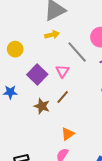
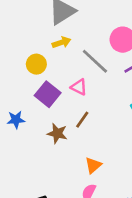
yellow circle: (15, 49) -> (36, 64), moved
pink triangle: (62, 71) -> (79, 87), turned -32

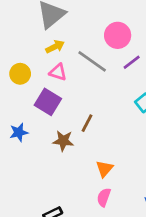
yellow circle: (36, 64) -> (20, 74), moved
pink triangle: (79, 87) -> (58, 72), moved

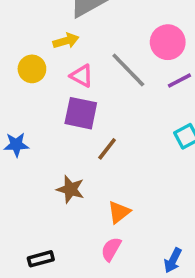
yellow arrow: (55, 47) -> (66, 41), moved
purple square: (48, 102) -> (81, 113), moved, turned -30
brown star: (63, 141) -> (70, 189), moved

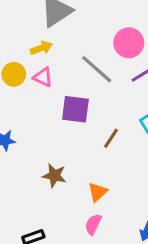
pink triangle: (82, 76) -> (43, 77), moved
purple square: (81, 113) -> (75, 109), moved
brown line: (107, 149) -> (111, 138), moved

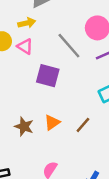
brown line: (111, 138) -> (83, 125), moved
orange triangle: (98, 192) -> (52, 122), moved

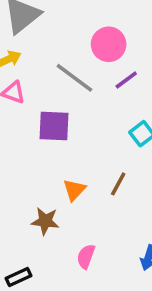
brown star: (24, 126) -> (45, 221), moved

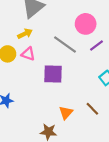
brown line: (118, 184) -> (92, 109), turned -72

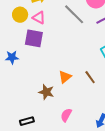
purple square: (53, 74) -> (34, 38), moved

